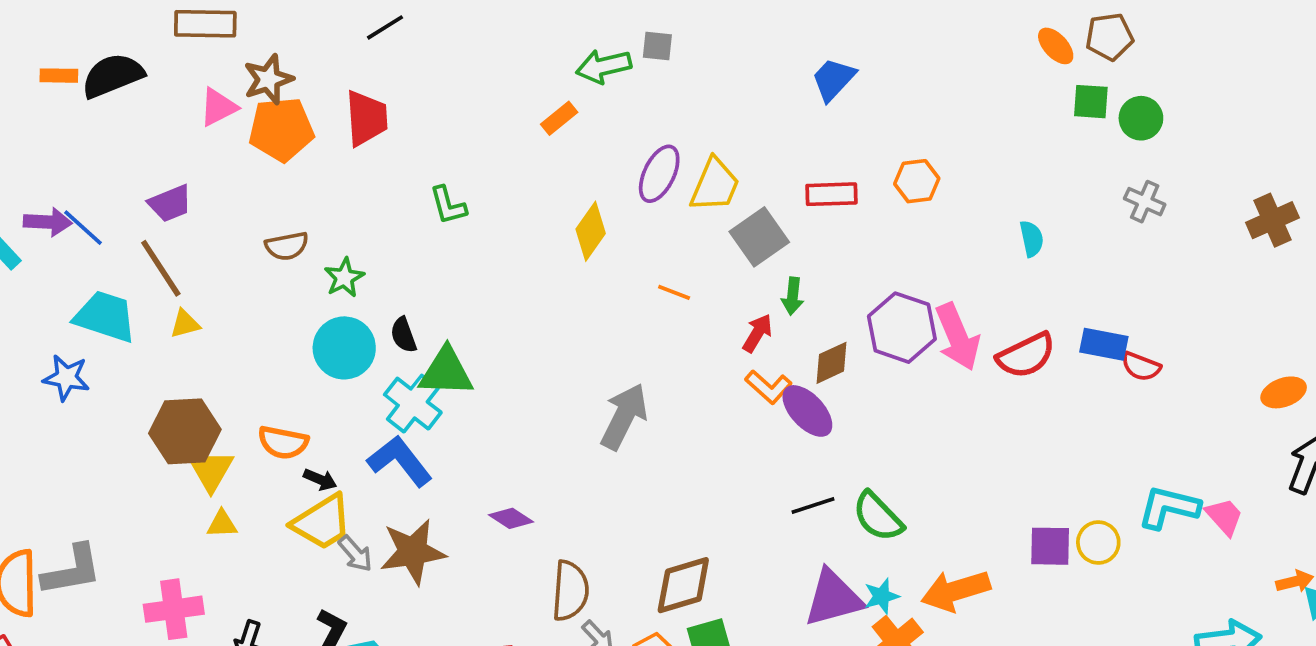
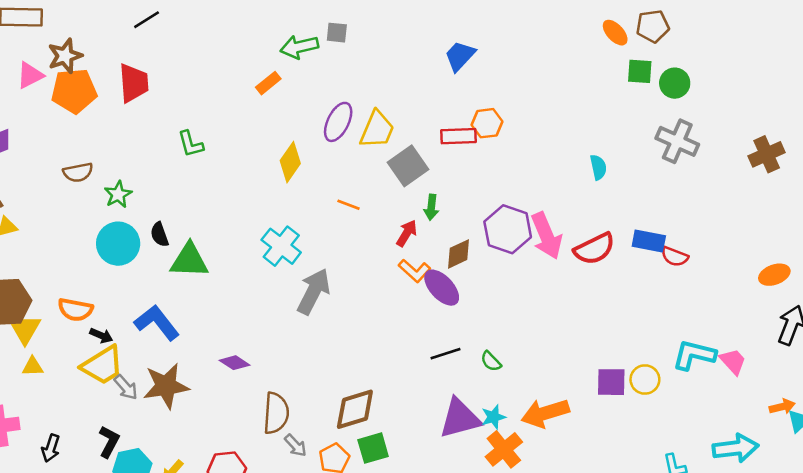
orange hexagon: (917, 181) -> (487, 123), moved
gray cross: (1145, 202) -> (677, 141), size x1.5
cyan cross: (413, 404) -> (281, 246), moved
green semicircle: (878, 517) -> (491, 361), size x0.6

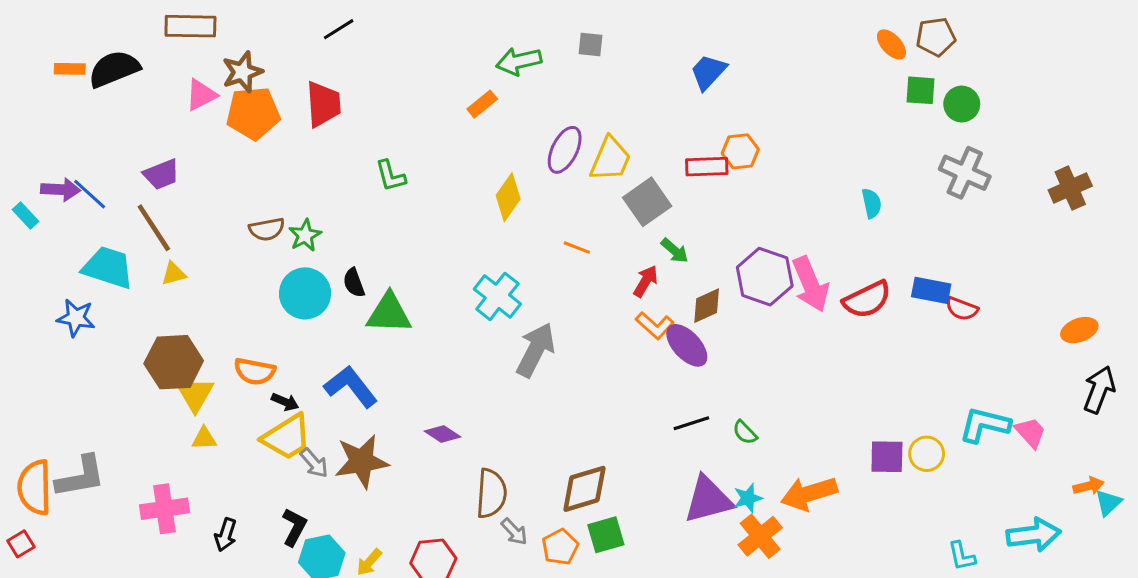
gray square: (337, 33) -> (591, 44), moved
brown semicircle: (78, 172) -> (267, 229), moved
green arrow: (431, 207) -> (675, 251), turned -55

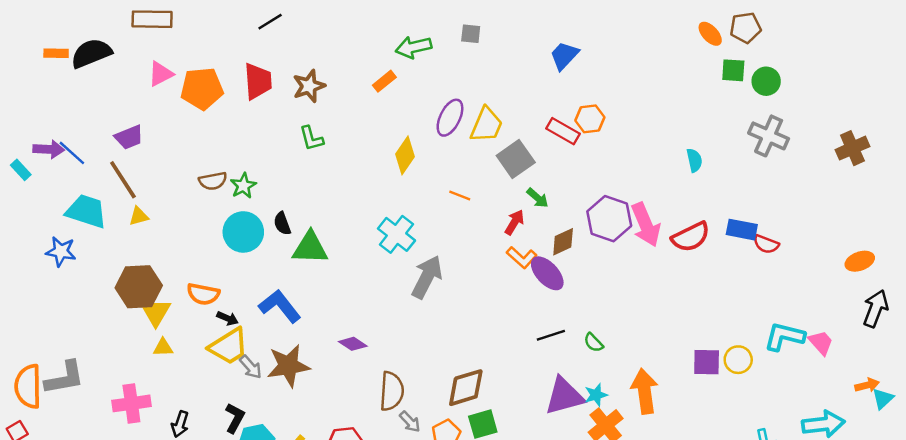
brown star: (242, 72) -> (309, 86), moved
red rectangle: (707, 167) -> (563, 131), turned 32
orange arrow: (809, 493) -> (645, 391), turned 99

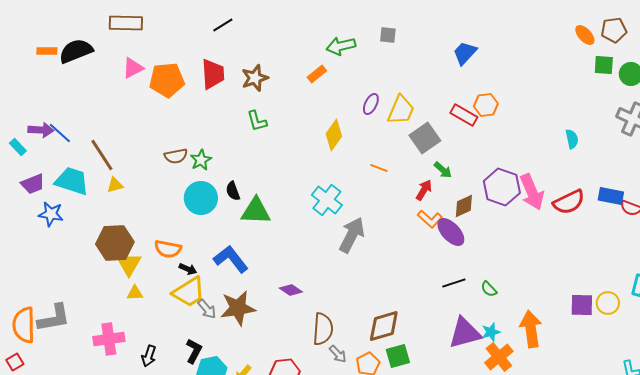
purple ellipse: (450, 118) -> (371, 104), size x0.7
purple trapezoid: (129, 137) -> (33, 184), moved

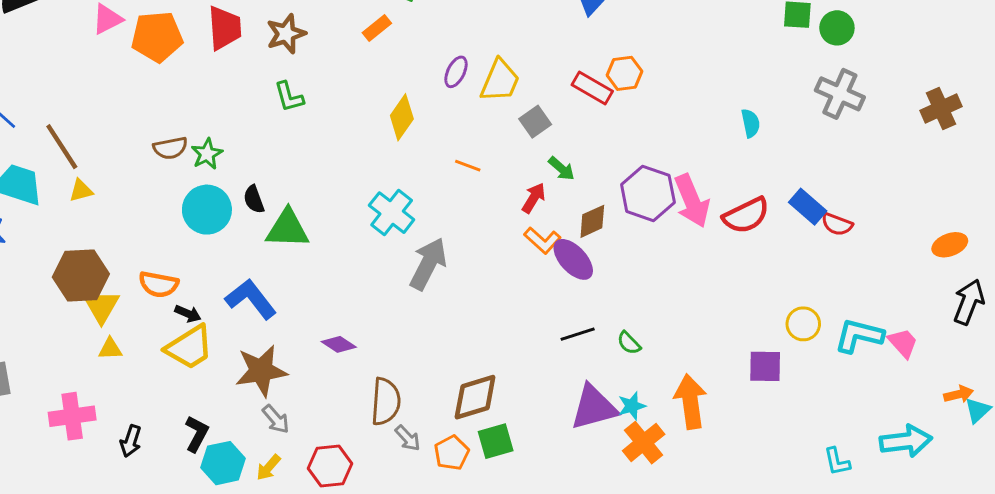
gray square: (425, 138) -> (535, 122), size x0.7
blue rectangle: (611, 196) -> (808, 207), turned 30
yellow circle: (608, 303) -> (803, 324), moved
gray arrow: (207, 309) -> (276, 419), moved

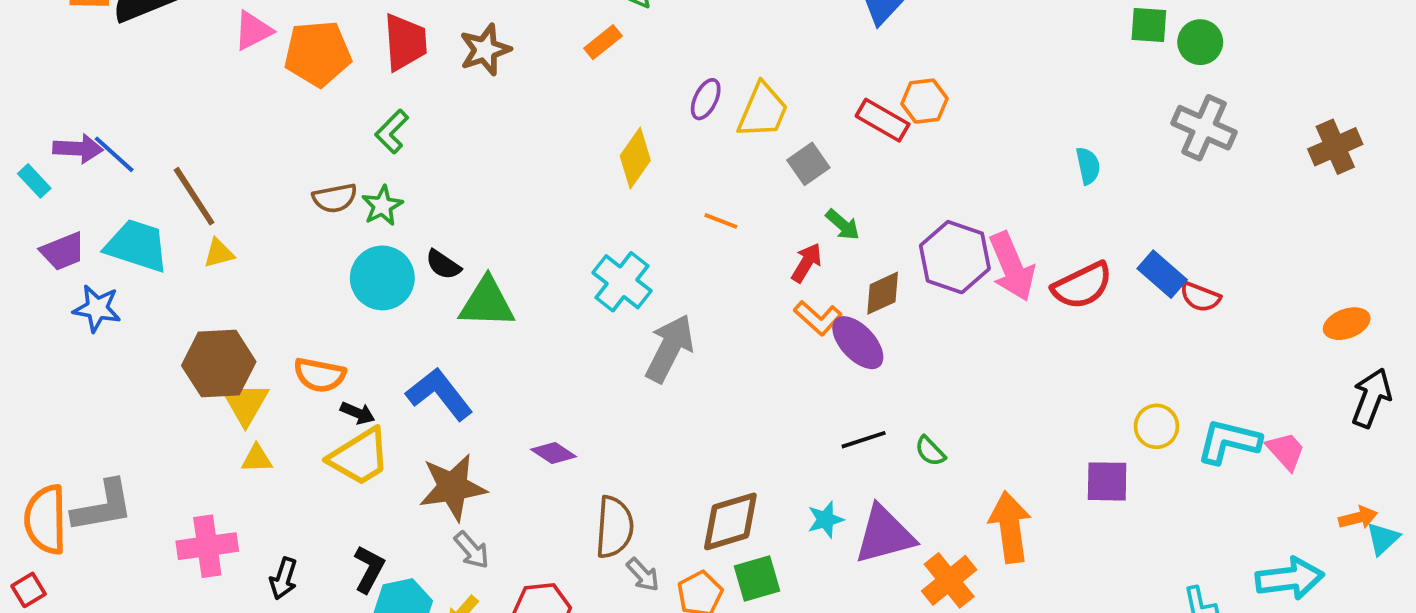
green L-shape: (289, 97) -> (392, 132), moved, turned 60
black semicircle: (254, 199) -> (443, 265), turned -36
cyan star: (632, 406) -> (826, 520), moved

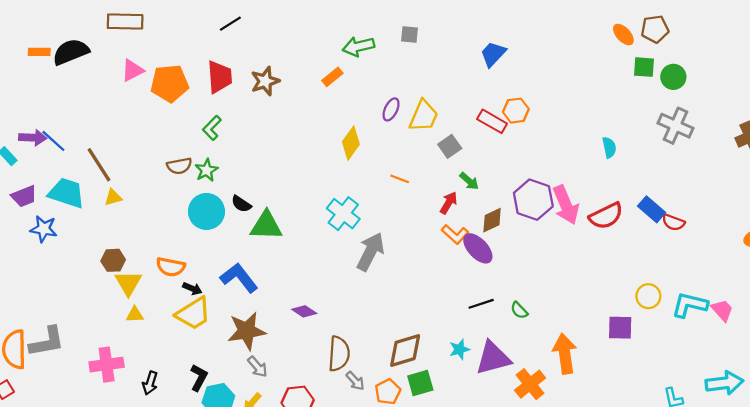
brown hexagon: (219, 364) -> (113, 260), size x0.6

